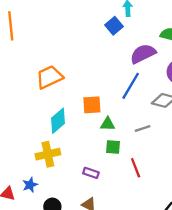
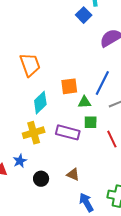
orange trapezoid: (49, 77) -> (30, 65), turned 100
blue line: (131, 86) -> (102, 83), moved
purple rectangle: (91, 173) -> (68, 132), moved, size x1.6

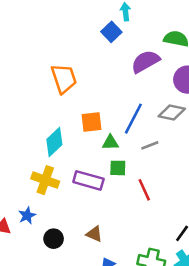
orange trapezoid: (30, 65) -> (64, 79), moved
yellow cross: (34, 133) -> (45, 180), turned 35

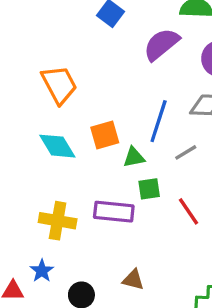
cyan diamond: (54, 142) -> (57, 146), moved, turned -68

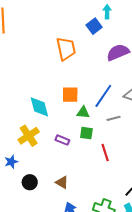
orange trapezoid: (59, 85) -> (66, 49), moved
cyan diamond: (57, 146) -> (39, 107), moved
purple rectangle: (114, 212) -> (62, 140), size x0.6
yellow cross: (58, 221) -> (29, 136), turned 30

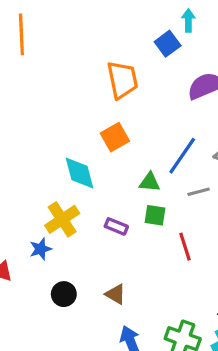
orange square: (70, 95) -> (115, 137), moved, turned -30
blue star: (11, 162) -> (41, 249), moved

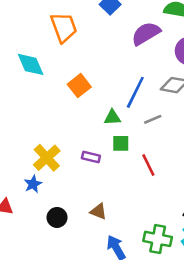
orange trapezoid: (122, 80) -> (64, 27), moved
cyan diamond: (80, 173) -> (31, 64), moved

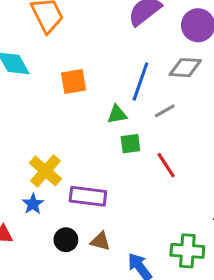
orange square: (79, 86) -> (74, 81), turned 35
purple rectangle: (91, 157) -> (88, 196), moved, size x1.6
brown triangle: (99, 211) -> (100, 241), moved

